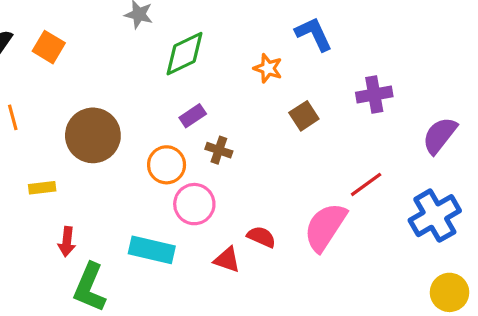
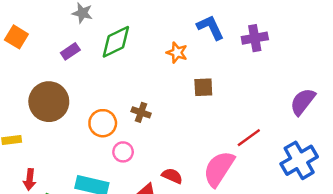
purple cross: (374, 95) -> (255, 38), moved
purple rectangle: (193, 116) -> (70, 51), moved
brown square: (304, 116) -> (203, 87), turned 30
pink circle: (194, 204) -> (123, 152), size x0.7

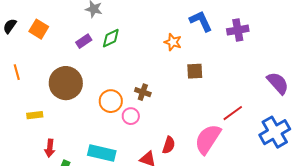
green diamond: (116, 42) -> (111, 38), moved, size x0.7
purple semicircle: (303, 102) -> (278, 83), turned 100
pink circle: (123, 152) -> (131, 116), moved
red semicircle: (172, 176) -> (169, 145), turned 84

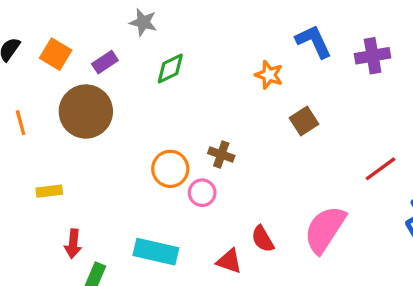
purple rectangle: (84, 41) -> (105, 62), moved
brown square: (195, 71) -> (304, 121), turned -30
brown circle: (66, 83) -> (86, 111), moved
red line: (233, 113) -> (381, 169), moved
red semicircle: (169, 145) -> (263, 239), turned 132

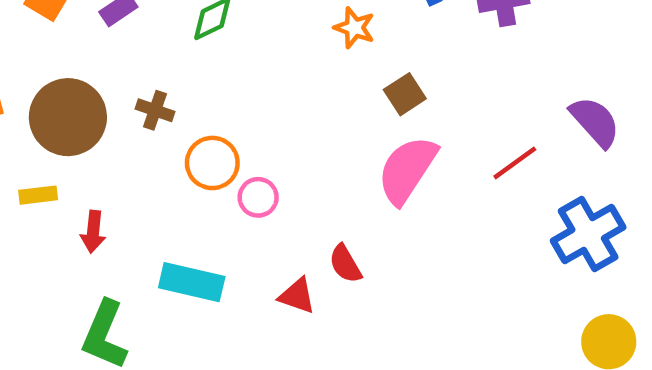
brown circle: (86, 111) -> (68, 117), moved
brown cross: (221, 154) -> (155, 110), moved
pink semicircle: (325, 229) -> (407, 170), moved
red arrow: (73, 244) -> (93, 232), moved

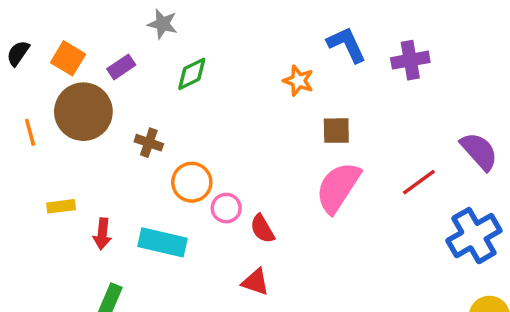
brown square: (405, 94) -> (336, 131), turned 32
brown circle: (68, 117) -> (83, 112), moved
red semicircle: (345, 264) -> (262, 229), moved
cyan rectangle: (192, 282) -> (163, 242), moved

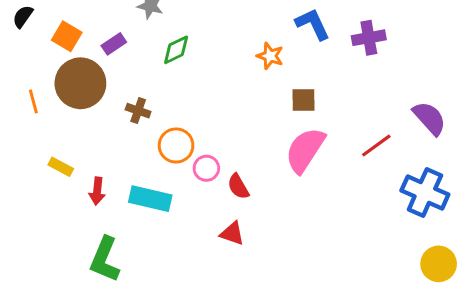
black semicircle: (18, 53) -> (23, 17), moved
yellow rectangle: (61, 206) -> (61, 167), turned 35
blue cross: (474, 236) -> (425, 193), turned -36

